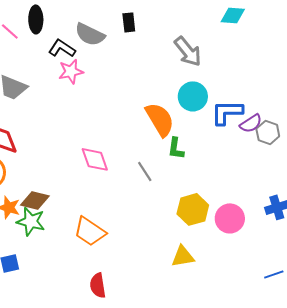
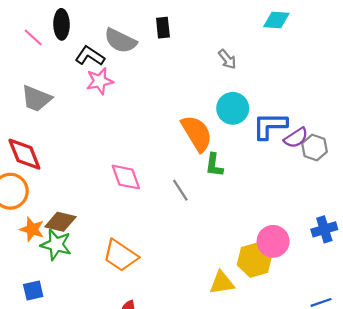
gray arrow: (188, 51) -> (227, 59), size x0.6
yellow hexagon: (193, 209) -> (255, 260), moved

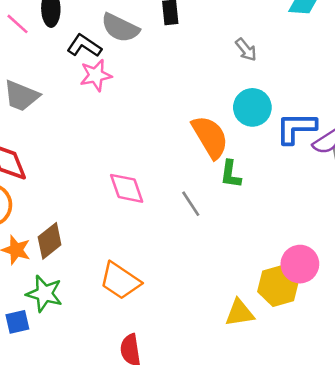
brown diamond: (60, 222) -> (50, 241), turned -52
green star: (56, 245) -> (44, 294), moved

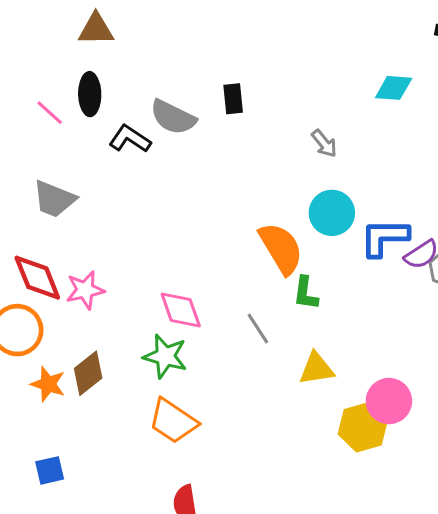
pink star: (96, 75) -> (85, 290), moved
green star: (44, 294) -> (165, 356), moved
yellow triangle: (240, 313) -> (316, 369), moved

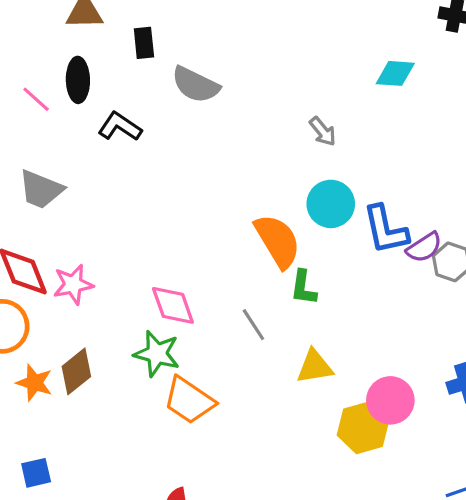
black rectangle: (233, 99) -> (144, 43), moved
gray semicircle: (173, 117) -> (195, 85), moved
blue L-shape: (384, 238) -> (386, 230), turned -102
orange trapezoid: (173, 421) -> (189, 400), moved

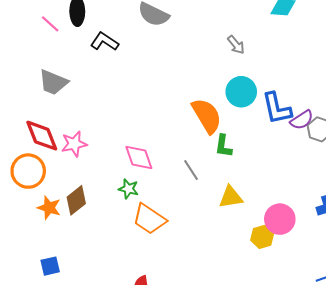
green star: (157, 354) -> (128, 189), size x0.7
yellow hexagon: (363, 428) -> (262, 237), size x0.7

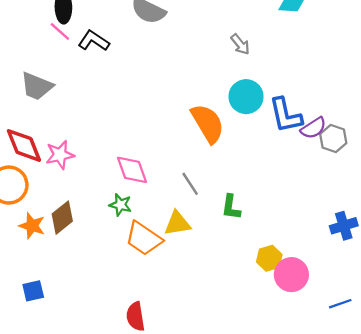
pink line: (50, 24) -> (60, 31), moved
green L-shape: (223, 146) -> (231, 207), moved
yellow triangle: (231, 197) -> (177, 223), moved
pink circle: (280, 219) -> (291, 275), moved

